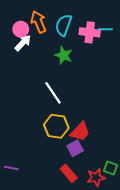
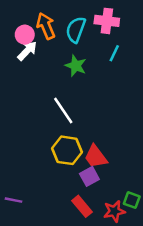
cyan line: (105, 29) -> (114, 53), moved, turned -64
pink cross: (90, 32) -> (107, 21), moved
red trapezoid: (80, 132) -> (96, 157), turned 100

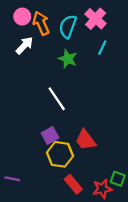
pink cross: (107, 21) -> (96, 19), turned 35
pink circle: (25, 35) -> (22, 17), moved
yellow hexagon: (67, 150) -> (60, 154), moved
purple square: (89, 176) -> (50, 135), moved

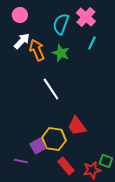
orange arrow: (41, 23) -> (37, 50), moved
purple square: (50, 135) -> (38, 146), moved
purple line: (12, 179) -> (21, 161), moved

